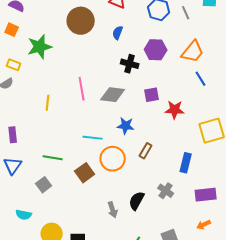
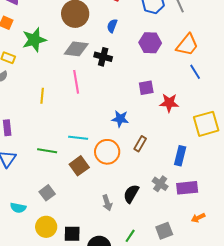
black cross: (130, 64) -> (103, 57), moved
gray diamond: (113, 95) -> (76, 49), moved
cyan line: (93, 138) -> (78, 138), moved
gray square: (44, 185) -> (47, 193), moved
purple rectangle: (206, 195) -> (187, 188), moved

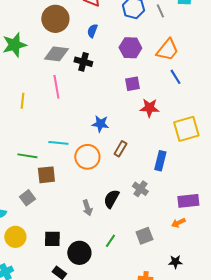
purple square: (146, 88) -> (132, 84), moved
brown square: (79, 166) -> (46, 175), moved, turned 30
purple rectangle: (187, 188) -> (188, 201), moved
yellow circle: (46, 227) -> (15, 237), moved

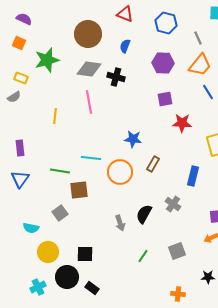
gray line: (160, 11) -> (198, 38), moved
black circle: (79, 253) -> (67, 277), moved

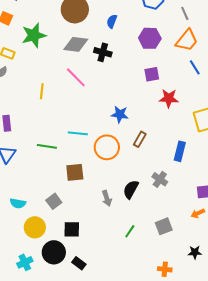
pink line: (89, 102) -> (76, 77), turned -35
brown square: (79, 190) -> (75, 172), moved
gray square: (60, 213) -> (54, 201), moved

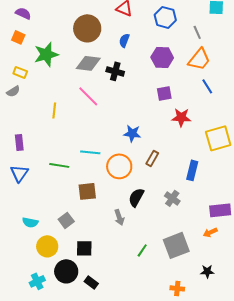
black semicircle: (131, 189) -> (136, 197), moved
gray square: (164, 226) -> (176, 245), size x1.5

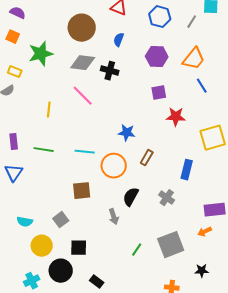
gray line: (197, 32) -> (192, 22), moved, turned 56
green line: (59, 165) -> (44, 150), moved
black rectangle: (91, 282) -> (97, 282), moved

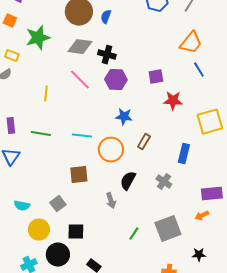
blue semicircle: (119, 40) -> (106, 17), moved
purple hexagon: (157, 57) -> (116, 80), moved

